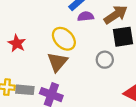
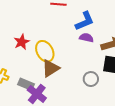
yellow ellipse: (64, 39) -> (45, 51), moved
gray rectangle: (25, 90) -> (26, 84), moved

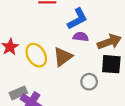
brown triangle: (51, 68) -> (63, 57), moved
gray rectangle: (26, 84) -> (18, 93), turned -42

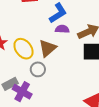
gray circle: (89, 82) -> (38, 69), moved

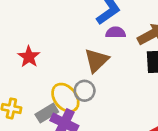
yellow ellipse: (24, 49) -> (65, 98), moved

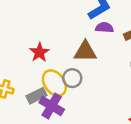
red star: (29, 57) -> (39, 52), moved
brown triangle: (96, 60) -> (85, 52), turned 40

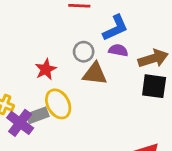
gray circle: (72, 78) -> (84, 52), moved
purple cross: (52, 106) -> (20, 123), moved

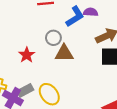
purple semicircle: (118, 50) -> (91, 12), moved
yellow ellipse: (58, 104) -> (49, 94), moved

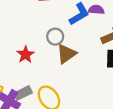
brown triangle: (64, 53) -> (66, 54), turned -36

